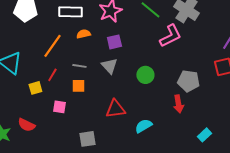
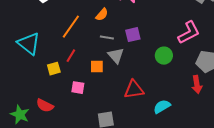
orange semicircle: (83, 34) -> (102, 15), turned 144
pink L-shape: (170, 36) -> (189, 33), moved
purple square: (114, 42) -> (133, 35), moved
gray line: (79, 66) -> (107, 38), moved
gray triangle: (109, 66) -> (116, 56), moved

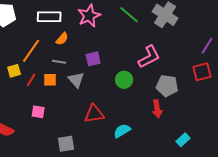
gray line: (107, 38) -> (59, 62), moved
orange square: (97, 67) -> (50, 80), moved
yellow square: (54, 69) -> (14, 71), moved

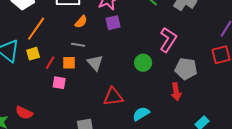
orange line: (31, 51) -> (36, 29), moved
pink L-shape: (149, 57) -> (168, 40), turned -30
purple square: (93, 59) -> (113, 23), moved
pink square: (38, 112) -> (59, 83), moved

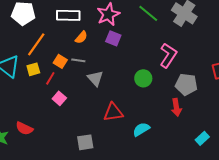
purple square: (113, 23) -> (113, 38), turned 35
orange square: (69, 63) -> (60, 61), moved, turned 32
pink square: (59, 83) -> (59, 98), turned 32

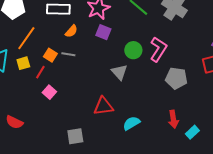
gray triangle: (95, 78) -> (119, 72), moved
green circle: (143, 78) -> (133, 50), moved
red arrow: (176, 107) -> (173, 119), moved

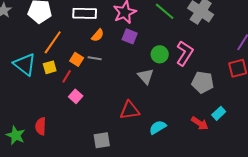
red arrow: (173, 119) -> (200, 123), turned -48
red semicircle: (14, 122) -> (41, 126), turned 66
cyan rectangle: (192, 132) -> (219, 113), moved

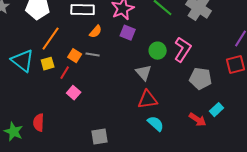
red triangle: (130, 110) -> (148, 100), moved
cyan semicircle: (158, 127) -> (156, 124), turned 72

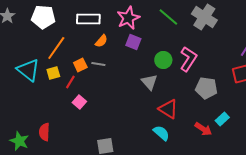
orange square: (75, 56) -> (80, 65), turned 32
red triangle: (148, 100) -> (168, 109), moved, turned 40

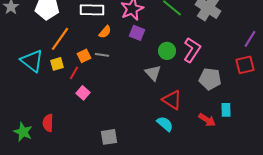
cyan rectangle: (222, 119) -> (226, 110), turned -48

